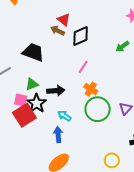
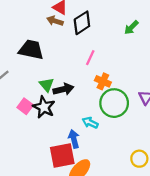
green triangle: (32, 84) -> (47, 85), moved, turned -40
pink square: (21, 100) -> (25, 106), turned 32
red square: (24, 115) -> (62, 156), moved, turned 30
cyan arrow: (64, 116) -> (90, 123), moved

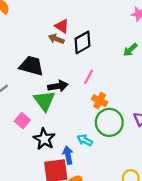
green triangle: (47, 85) -> (44, 101), size x1.5
black arrow: (63, 89) -> (58, 86), moved
black star: (44, 107) -> (44, 139), moved

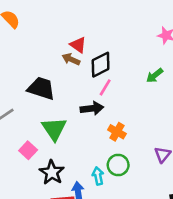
pink line: (89, 77) -> (105, 87), moved
black arrow: (58, 86) -> (92, 108), moved
green circle: (109, 122) -> (118, 165), moved, size x0.7
cyan arrow: (85, 140) -> (98, 176), turned 48

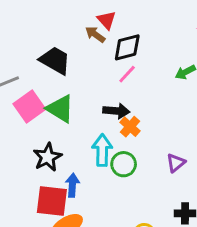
black arrow: (92, 108) -> (116, 111), moved
green triangle: (54, 129) -> (60, 109), turned -36
pink square: (28, 150) -> (29, 106), moved, size x1.5
cyan arrow: (98, 176) -> (102, 150), moved, size x1.5

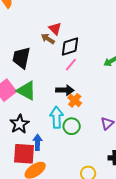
black trapezoid: (55, 60) -> (21, 58), turned -105

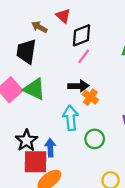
brown arrow: (48, 39) -> (39, 27), moved
black star: (19, 124) -> (26, 140), moved
green circle: (72, 126) -> (95, 139), moved

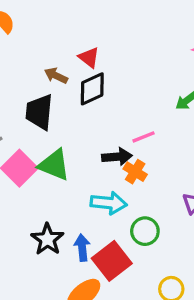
black diamond: (82, 35) -> (92, 89), moved
pink line: (84, 56) -> (143, 137), moved, turned 35
cyan arrow: (71, 118) -> (109, 203), turned 105
red square: (36, 162) -> (112, 261), moved, turned -35

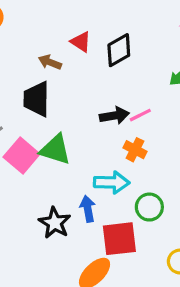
black diamond: (92, 89) -> (119, 50), moved
black arrow: (117, 157) -> (114, 116), moved
blue arrow: (82, 248) -> (88, 209), moved
red square: (112, 261) -> (119, 239), turned 36

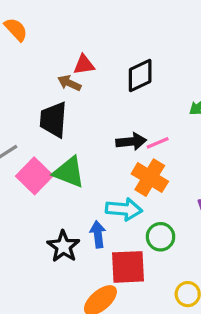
red triangle: (81, 42) -> (84, 65), moved, turned -45
orange cross: (135, 150) -> (150, 178), size x1.5

